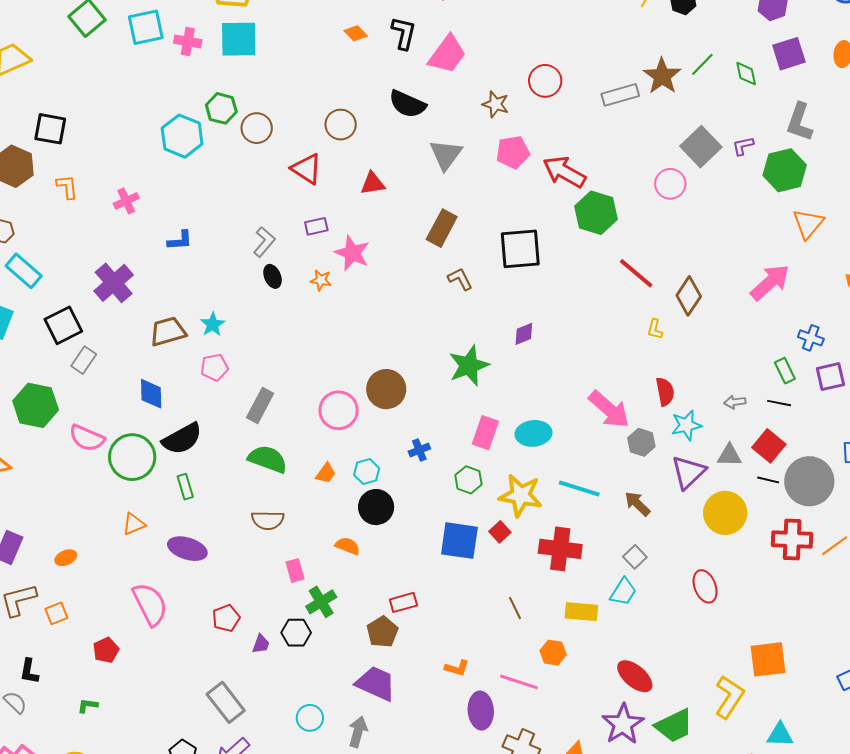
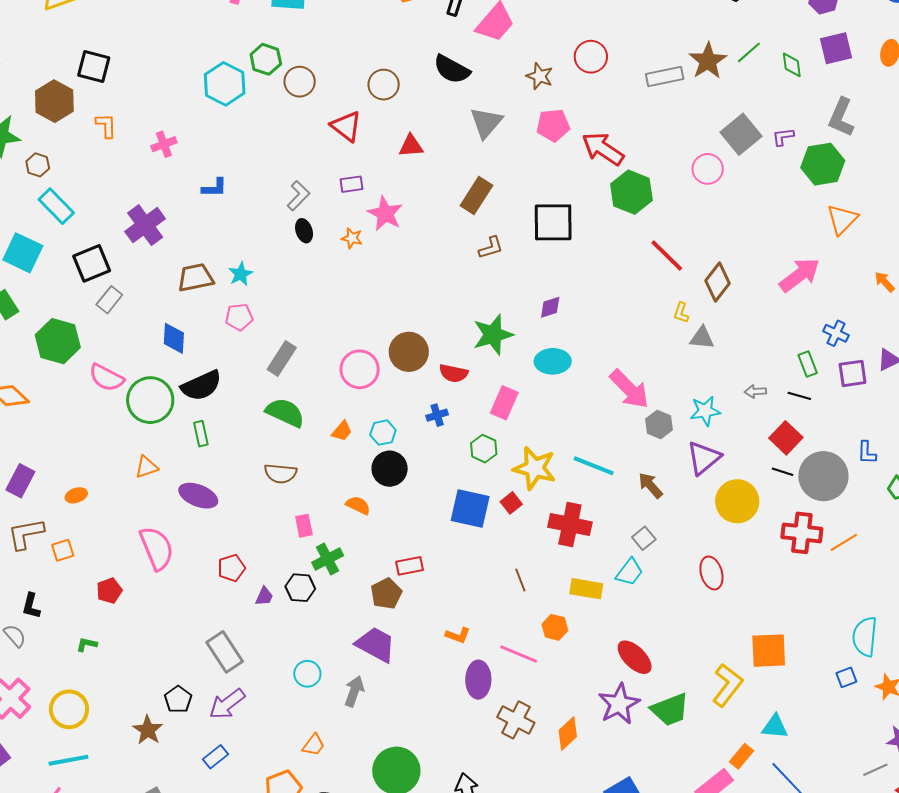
brown L-shape: (460, 279) -> (491, 248), turned 96
red semicircle: (665, 392) -> (454, 373), moved, turned 108
cyan ellipse: (534, 433) -> (553, 361), moved
gray triangle: (729, 455) -> (702, 338), moved

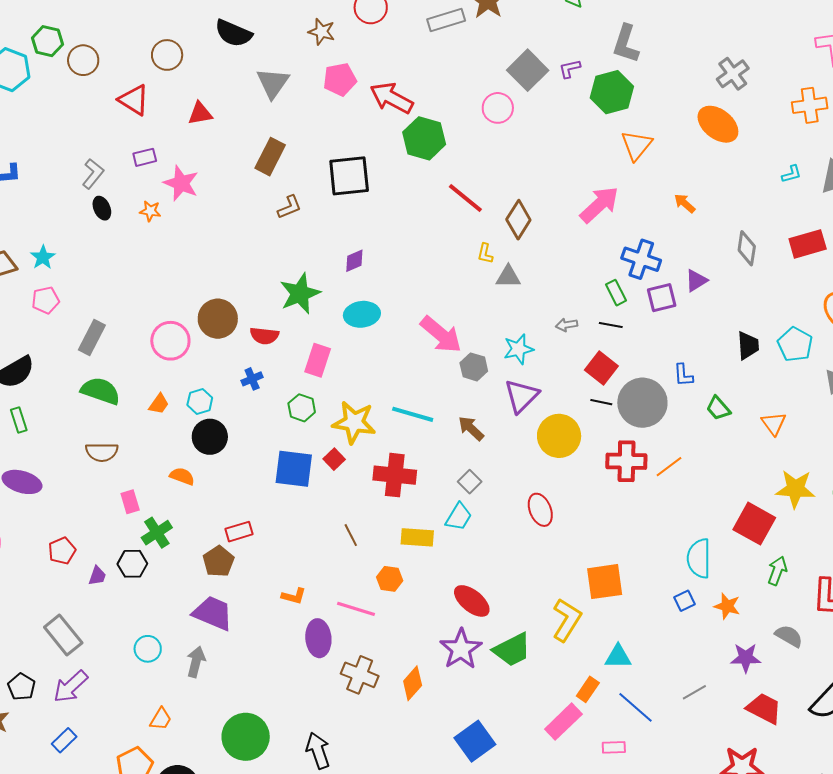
blue cross: (836, 333) -> (641, 259), size x1.5
gray line: (875, 770) -> (694, 692), moved

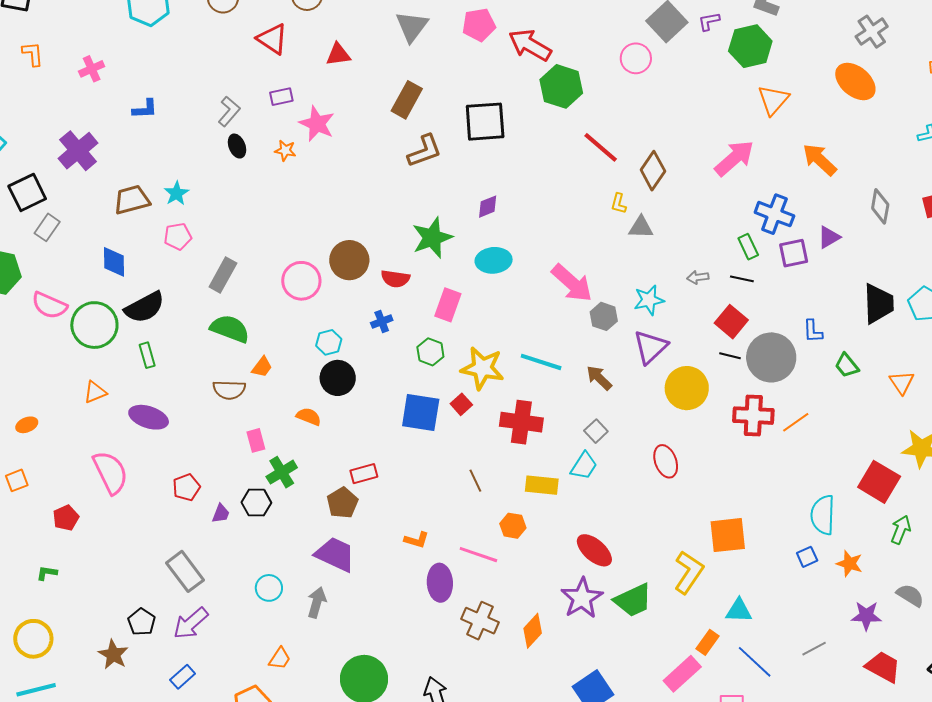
orange arrow: (685, 203) -> (820, 160), size x1.6
brown L-shape: (289, 207) -> (425, 151), size x1.4
black trapezoid: (748, 345) -> (878, 304), size x1.4
orange trapezoid: (159, 404) -> (262, 367), moved

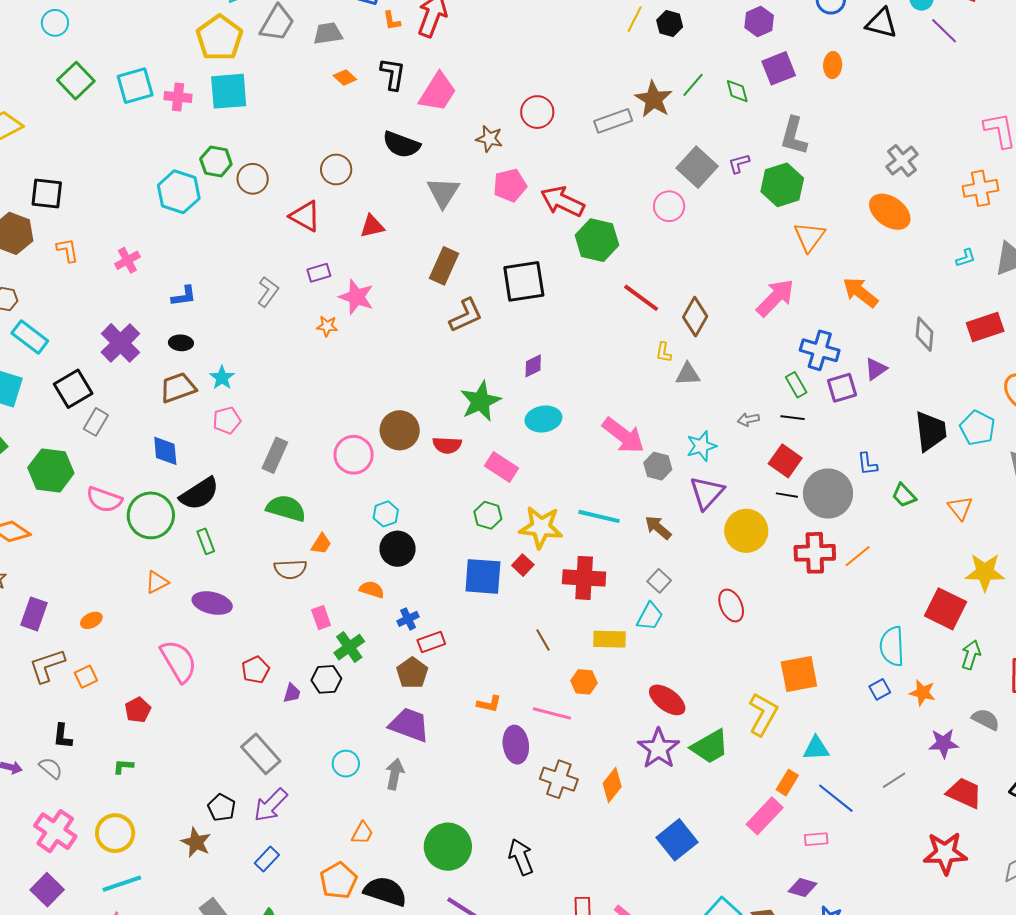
black ellipse: (237, 146) -> (181, 343), moved, turned -60
pink rectangle: (448, 305) -> (501, 467), turned -72
blue cross: (382, 321) -> (408, 619), moved

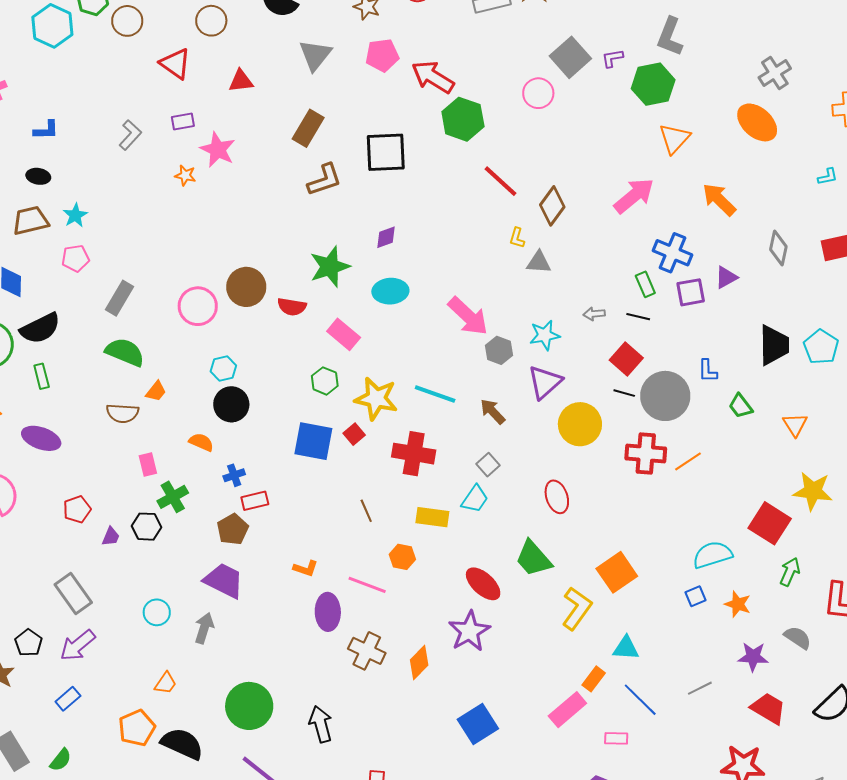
cyan semicircle: (892, 646) -> (712, 555), turned 69
orange square: (799, 674) -> (617, 572), turned -30
green trapezoid: (710, 747) -> (533, 558), moved, turned 72

